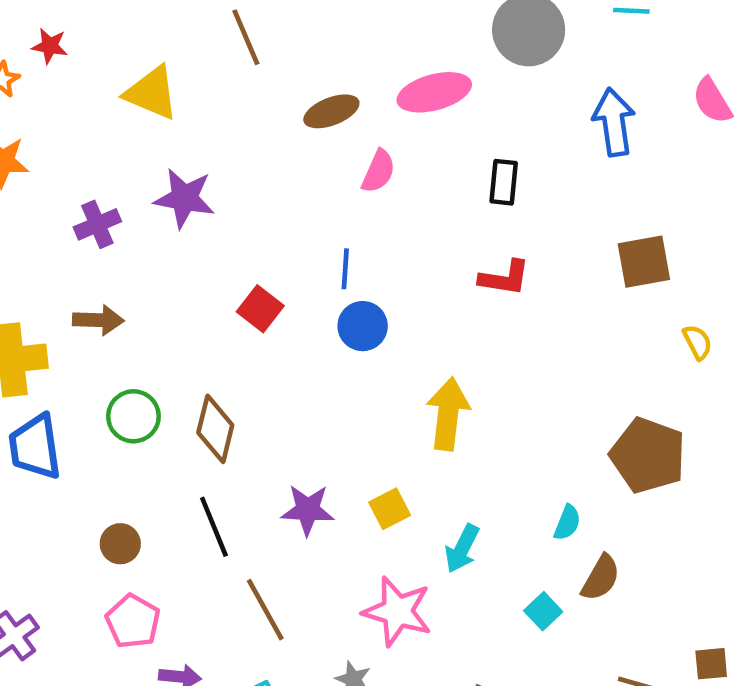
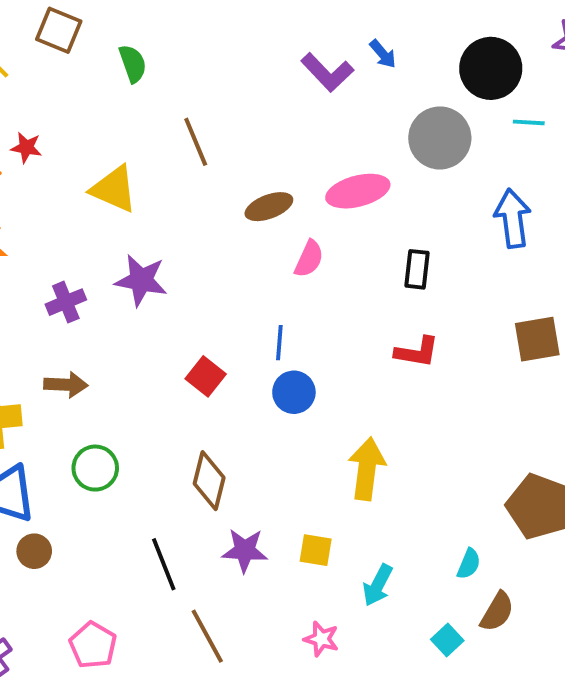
brown diamond: (215, 429) -> (209, 481), moved
yellow square: (390, 509) -> (316, 550), turned 36
brown circle: (120, 544) -> (34, 551), moved
pink star: (397, 611) -> (321, 639), size x0.6

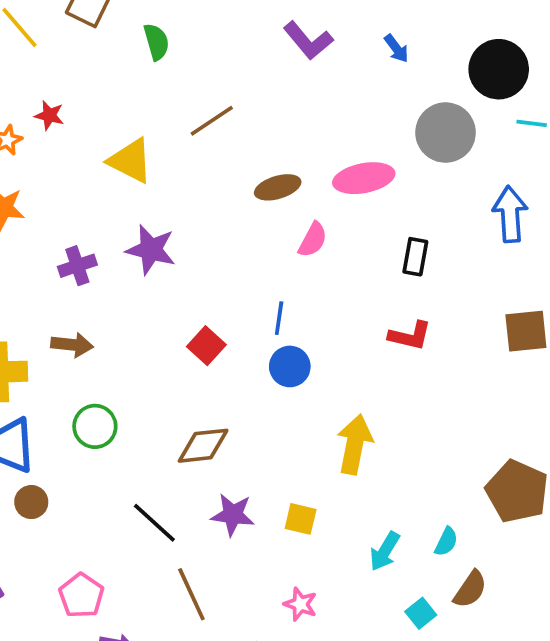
purple L-shape: (327, 72) -> (308, 40), moved
brown line: (196, 142) -> (212, 121), turned 75
brown diamond: (209, 481) -> (203, 446), turned 66
black line: (164, 564) -> (154, 523), turned -30
cyan arrow: (378, 585) -> (385, 551), moved

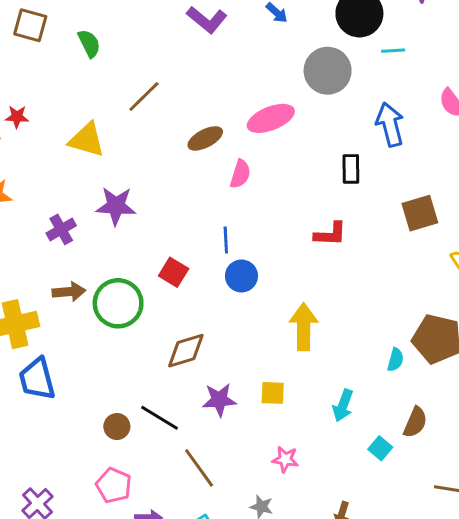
black rectangle: (415, 257) -> (351, 169), moved
green circle: (95, 426) -> (118, 303), moved, size x1.4
brown circle: (31, 502) -> (117, 427), moved
cyan semicircle: (446, 542) -> (395, 360), moved

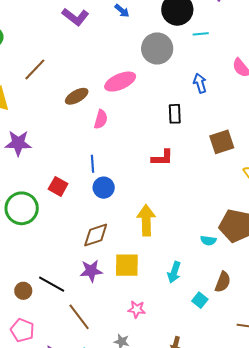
blue arrow: (390, 125) -> (200, 83), size x0.7
brown diamond: (186, 351) -> (96, 235), moved
cyan semicircle: (395, 360) -> (208, 241), turned 84
yellow square: (273, 393) -> (127, 265), size x1.5

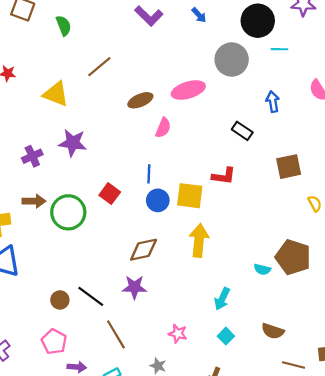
black rectangle: (175, 114) -> (242, 131), turned -60
yellow square: (127, 265) -> (190, 196), moved
brown semicircle: (223, 282) -> (273, 331), moved, turned 80
cyan square: (200, 300) -> (226, 336), moved

